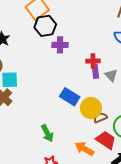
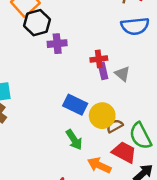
green arrow: (47, 133) -> (74, 140), moved

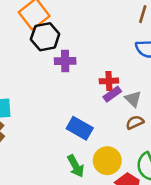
purple rectangle: (103, 71) -> (112, 94), turned 63
yellow circle: (102, 116) -> (107, 161), moved
brown semicircle: (115, 126) -> (135, 122), moved

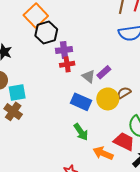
red cross: (109, 81) -> (67, 64), moved
gray triangle: (133, 99) -> (89, 76), moved
yellow circle: (107, 161) -> (108, 99), moved

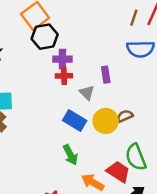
purple rectangle: (104, 72) -> (106, 75), moved, turned -64

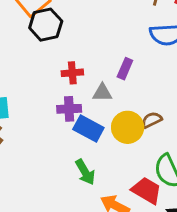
purple cross: (62, 59) -> (69, 109), moved
purple rectangle: (106, 75) -> (125, 69), turned 35
gray triangle: (87, 93) -> (102, 93), turned -42

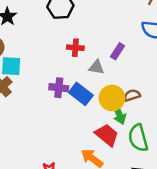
purple cross: (69, 109) -> (59, 88), moved
green arrow: (85, 172) -> (119, 114), moved
red trapezoid: (147, 191) -> (107, 135), moved

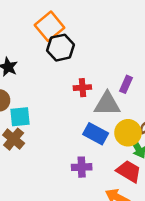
gray triangle: (96, 67) -> (107, 104), size x1.6
purple cross: (59, 88) -> (82, 167), moved

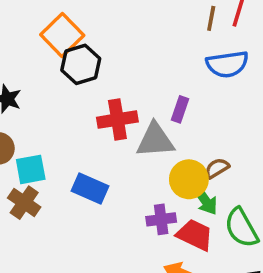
red cross: (82, 88) -> (117, 120), size x1.5
blue rectangle: (96, 134) -> (90, 189), moved
purple cross: (82, 167) -> (161, 219), moved

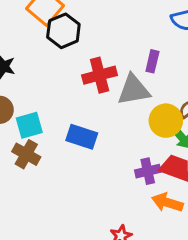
purple cross: (161, 219) -> (148, 171), moved

